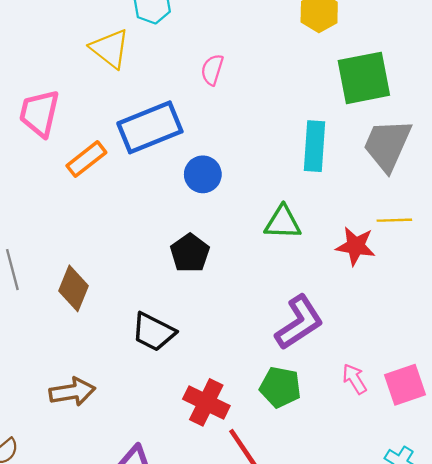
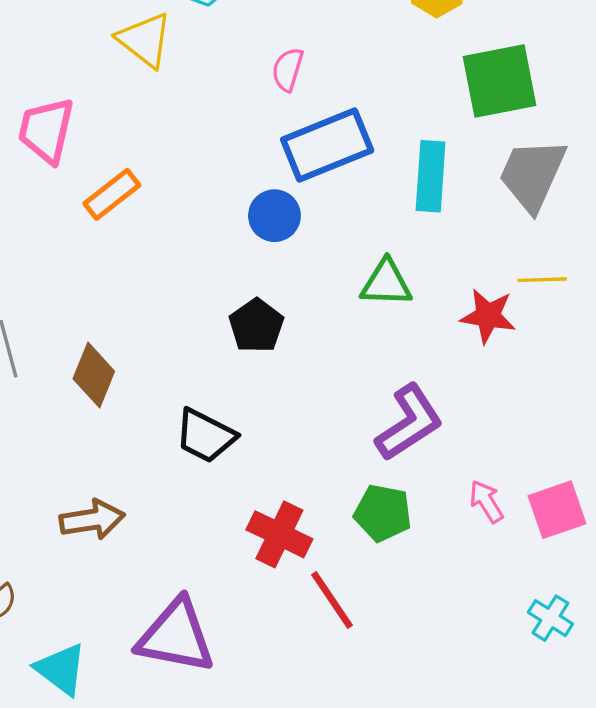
blue rectangle: (150, 127) -> (327, 145), moved

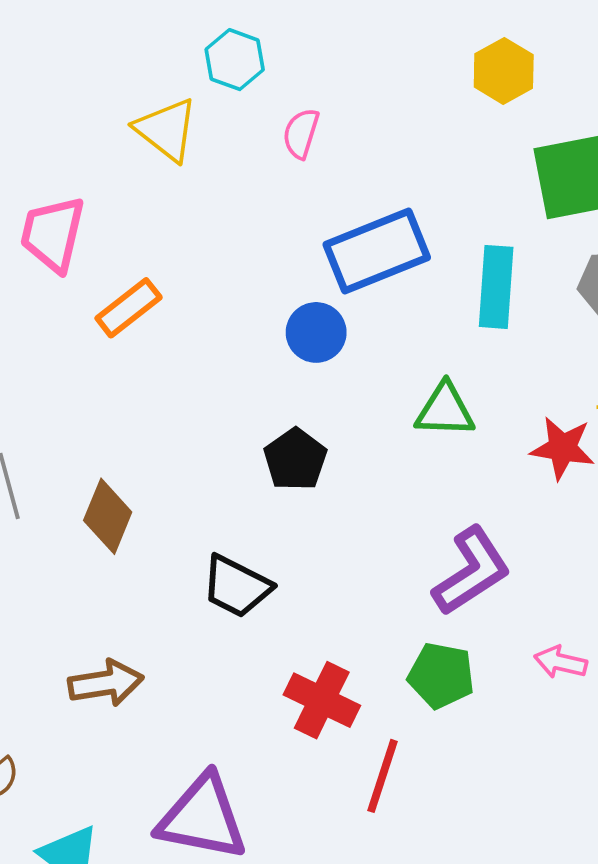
pink semicircle: (288, 69) -> (301, 133), moved
pink arrow: (486, 501) -> (561, 662), turned -45
red line: (332, 600) -> (382, 776), turned 52

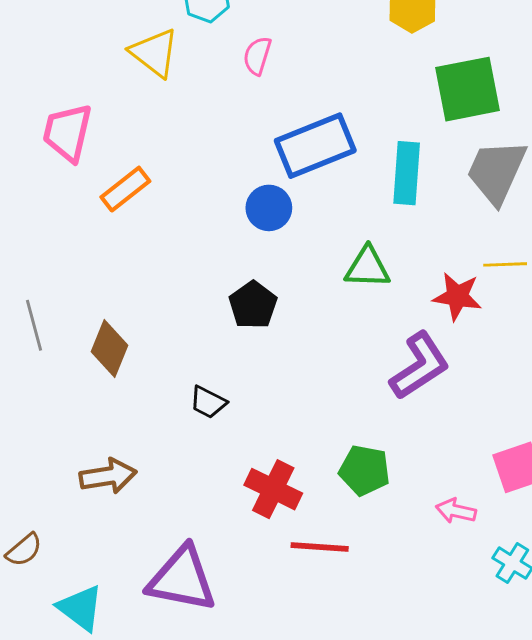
purple L-shape: (472, 571) -> (420, 366), moved
black trapezoid: (237, 586) -> (208, 402), size x0.7
pink arrow: (561, 662) -> (456, 511), moved
red line: (382, 776) -> (320, 547), turned 76

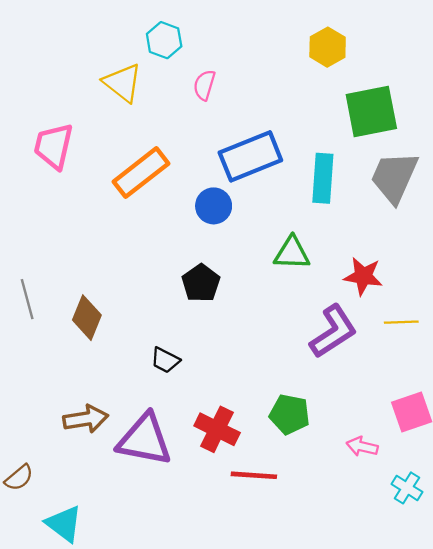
orange rectangle: (125, 189) -> (141, 173), moved, size x1.4
yellow line: (505, 264) -> (401, 322), moved
purple triangle: (182, 579) -> (144, 440), moved

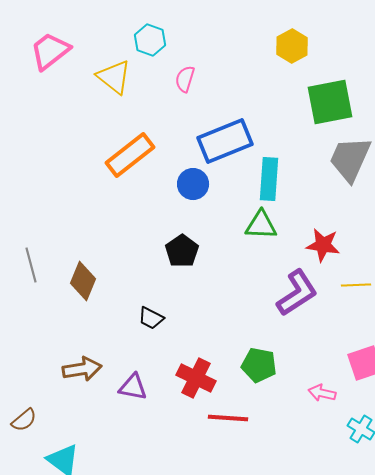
pink trapezoid: (54, 146) -> (50, 51), moved, turned 39
cyan rectangle: (323, 178) -> (269, 179), moved
purple triangle: (144, 440) -> (133, 387), size x0.6

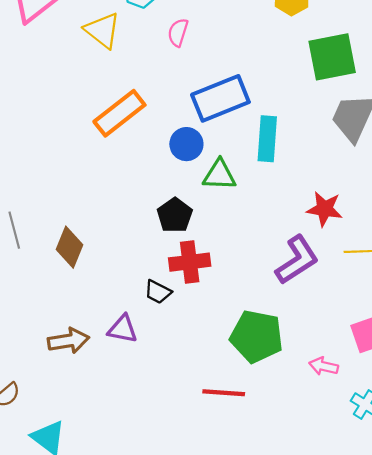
green triangle: (261, 225) -> (219, 175), moved
black trapezoid: (151, 318) -> (158, 292), moved
green pentagon: (259, 365) -> (257, 336), size x1.4
red cross: (196, 378) -> (190, 262), moved, turned -33
purple triangle: (133, 387) -> (123, 329), moved

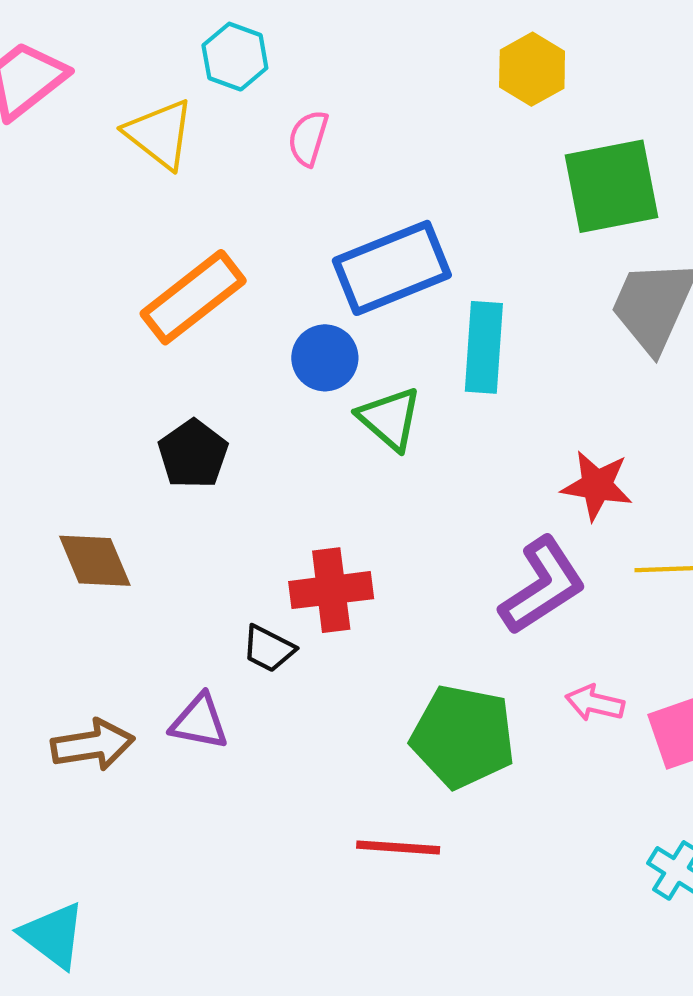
green triangle: (219, 175) -> (390, 419), turned 39
black pentagon: (175, 215) -> (193, 454), moved
brown diamond: (70, 247) -> (95, 561), turned -45
pink arrow: (324, 366) -> (595, 703), moved

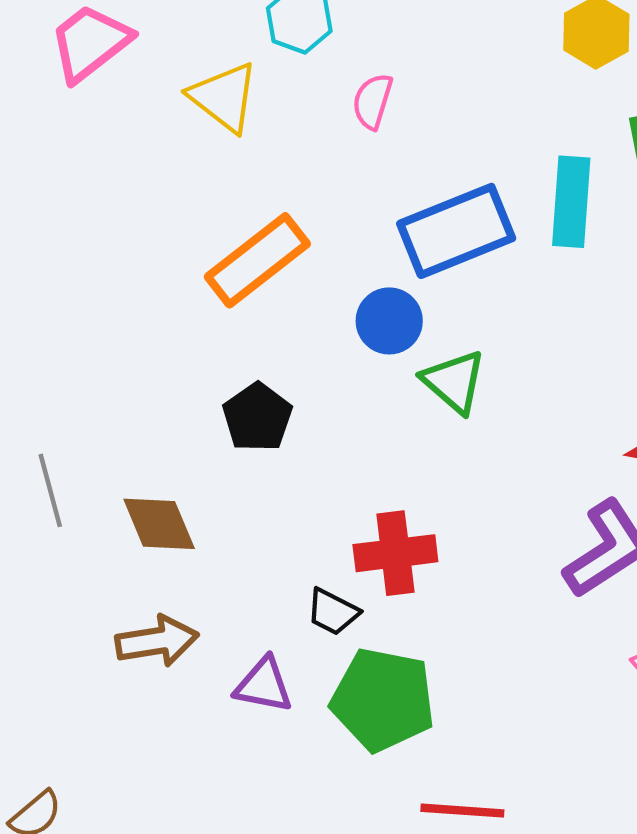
cyan rectangle: (484, 347) -> (571, 202), moved
green pentagon: (463, 737) -> (383, 700), moved
brown arrow: (93, 745) -> (157, 641), moved

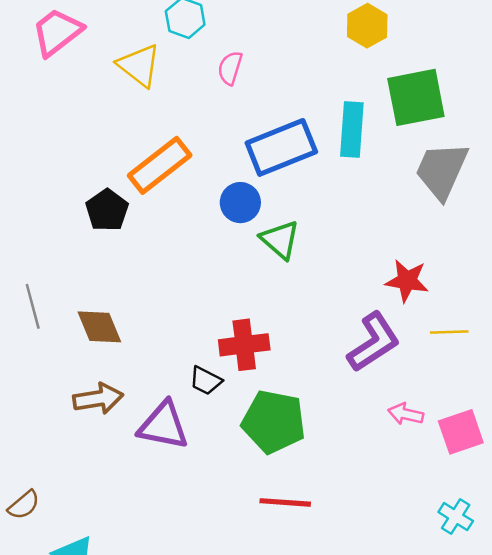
black pentagon: (257, 417) -> (107, 210), moved
purple triangle: (264, 685) -> (163, 426), size x1.4
green pentagon: (383, 700) -> (274, 422), moved

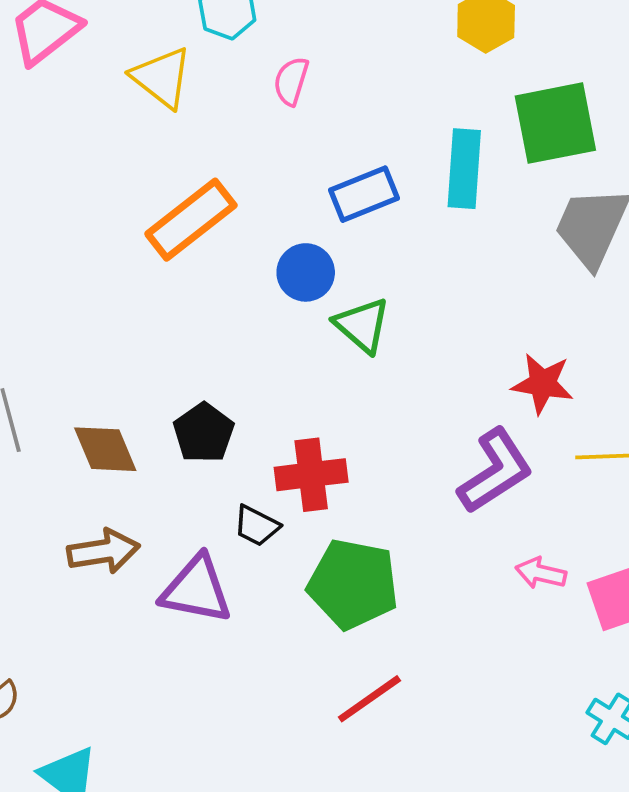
blue rectangle: (281, 147) -> (364, 194), size x0.7
black pentagon: (107, 210) -> (204, 433), moved
red line: (285, 502) -> (369, 699), turned -39

